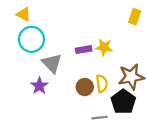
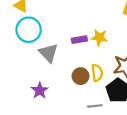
purple star: (39, 86) -> (40, 90), moved

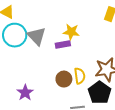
yellow star: (99, 37) -> (71, 32), moved
gray triangle: (48, 53) -> (37, 36), moved

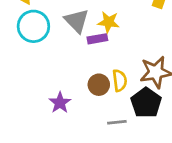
gray triangle: (37, 36) -> (77, 21), moved
purple star: (25, 93) -> (60, 103), moved

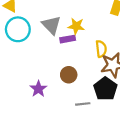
yellow semicircle: (120, 80) -> (101, 49), moved

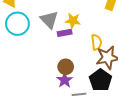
purple star: (38, 89) -> (65, 80), moved

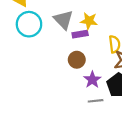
brown circle: (66, 67) -> (77, 60), moved
purple star: (65, 80) -> (92, 80), moved

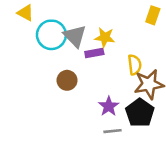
cyan circle: (29, 24) -> (51, 35), moved
brown circle: (77, 60) -> (67, 80), moved

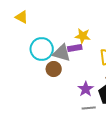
cyan circle: (51, 35) -> (42, 49), moved
gray triangle: (75, 36) -> (62, 53), moved, turned -30

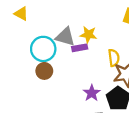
gray triangle: (62, 53) -> (65, 37), moved
brown circle: (54, 69) -> (44, 71), moved

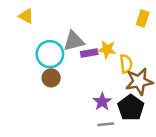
yellow star: (88, 35) -> (107, 49), moved
gray triangle: (65, 37) -> (74, 41), turned -30

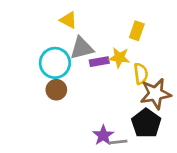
yellow triangle: (26, 16) -> (68, 20), moved
yellow rectangle: (143, 18) -> (137, 31), moved
purple star: (102, 102) -> (103, 135), moved

